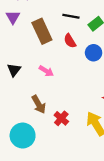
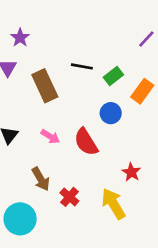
red semicircle: (70, 41) -> (86, 142), moved, size x1.5

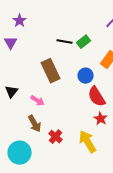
green rectangle: (113, 76) -> (84, 42), moved
brown rectangle: (45, 86) -> (51, 71), moved
pink arrow: (50, 136) -> (38, 101), moved
red semicircle: (86, 142) -> (97, 97), moved

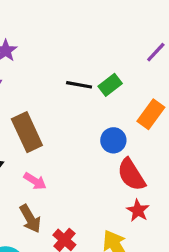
brown rectangle: (51, 71) -> (27, 132), moved

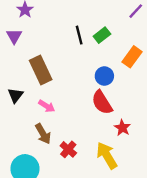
black line: (79, 85) -> (79, 35), turned 66
red semicircle: (131, 175) -> (102, 102), moved

